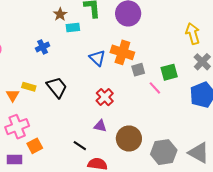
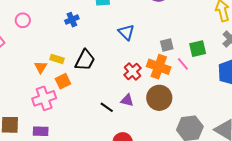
orange cross: (122, 52) -> (159, 67), moved
black trapezoid: (57, 87) -> (85, 60), turned 65
brown circle: (129, 138) -> (159, 98), moved
orange square: (35, 146) -> (63, 81), moved
black line: (80, 146) -> (107, 107), moved

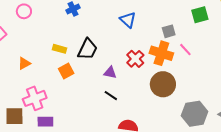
green square: (198, 49) -> (200, 15), moved
orange triangle: (41, 67) -> (24, 63), moved, turned 32
pink cross: (44, 98) -> (35, 98), moved
purple triangle: (127, 100) -> (110, 73), moved

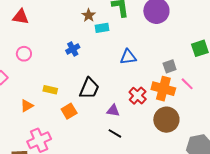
blue triangle: (128, 20) -> (128, 57), turned -48
yellow rectangle: (59, 49) -> (50, 90), moved

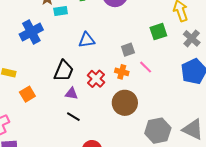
blue cross: (73, 49) -> (31, 32), size x1.6
black trapezoid: (89, 88) -> (64, 71), moved
orange cross: (163, 89) -> (122, 72), size x0.6

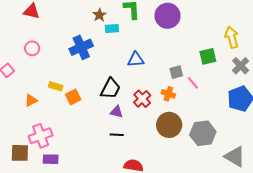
pink line: (146, 67) -> (193, 83), moved
orange square: (27, 94) -> (73, 97), moved
black line: (73, 117) -> (117, 135), turned -32
gray hexagon: (158, 131) -> (203, 133), moved

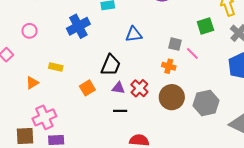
gray square: (176, 72) -> (175, 44), turned 32
orange square: (73, 97) -> (87, 88), moved
red cross: (142, 99) -> (139, 88), moved

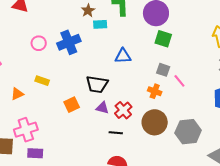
green square: (205, 26) -> (163, 39), moved, turned 30
pink circle: (29, 31) -> (39, 43), moved
black trapezoid: (111, 65) -> (97, 84), turned 70
black line: (120, 111) -> (116, 133), moved

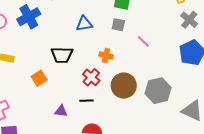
gray square: (163, 70) -> (118, 25), moved
orange cross: (155, 91) -> (106, 55), moved
purple triangle: (102, 108) -> (61, 111), moved

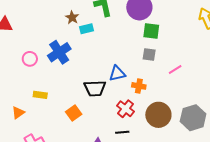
blue triangle: (84, 24) -> (117, 73), moved
pink line: (143, 41) -> (175, 69), turned -72

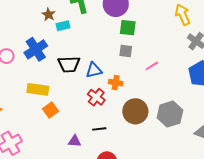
black trapezoid: (95, 88) -> (69, 64), moved
yellow rectangle: (40, 95) -> (38, 89), moved, size x1.5
red cross: (125, 109) -> (96, 97), moved

